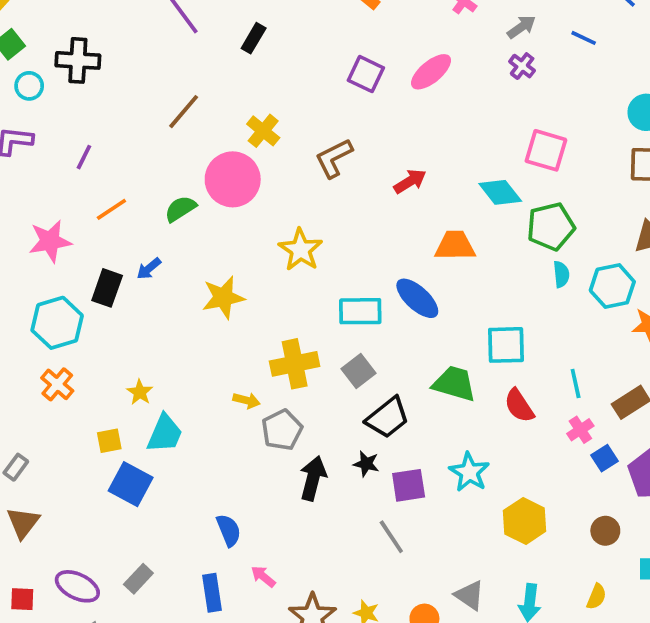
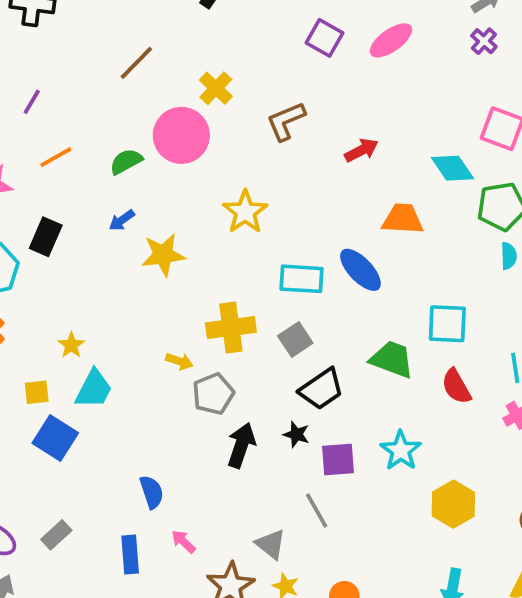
blue arrow: (149, 269) -> (122, 220), moved
gray triangle: (470, 595) -> (271, 544), moved

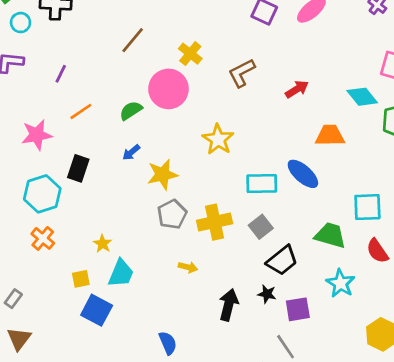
yellow arrow: (179, 361) -> (188, 267), moved
gray pentagon: (213, 394) -> (172, 214), moved
cyan star: (401, 451) -> (340, 283), moved

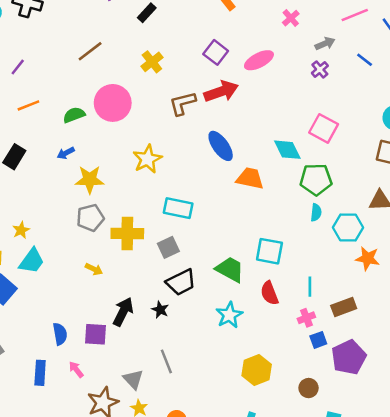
yellow cross: (190, 54) -> (152, 62), moved
red arrow: (297, 89) -> (221, 91), moved, size x1.5
blue ellipse: (303, 174) -> (221, 146), moved
purple square: (298, 309) -> (96, 334), moved

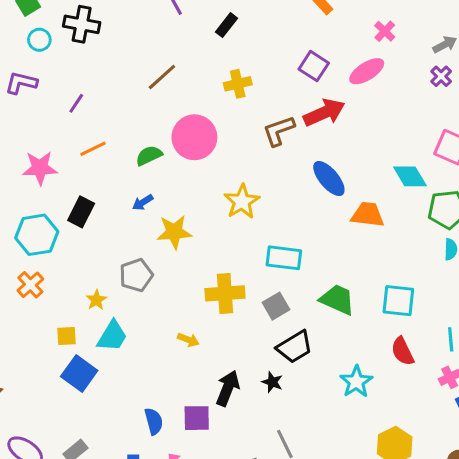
pink cross: (291, 18) -> (385, 31), moved
yellow cross: (152, 62) -> (238, 84), turned 30
gray pentagon: (90, 218) -> (136, 275), moved
green trapezoid: (230, 269) -> (337, 300), moved

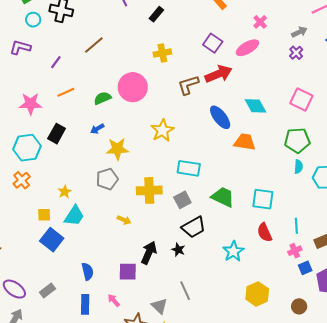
brown line: (162, 77) -> (94, 45), moved
cyan diamond: (410, 176) -> (255, 106), moved
gray pentagon: (136, 275) -> (107, 179), moved
blue semicircle: (154, 421) -> (88, 271), moved

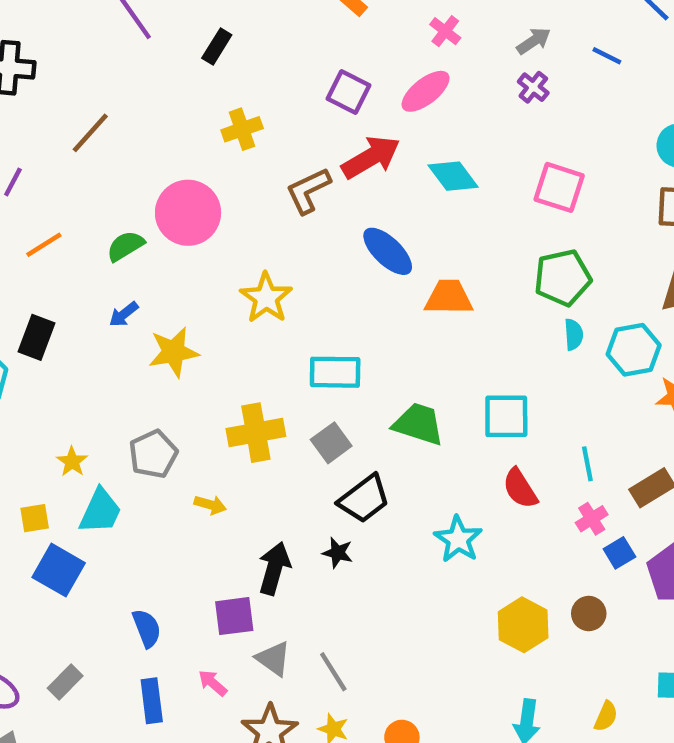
cyan diamond: (255, 106) -> (453, 176), moved
gray pentagon: (107, 179) -> (153, 454), moved
gray line: (185, 291) -> (333, 672), moved
gray triangle: (159, 306) -> (273, 659), moved
brown circle: (299, 306) -> (589, 613), moved

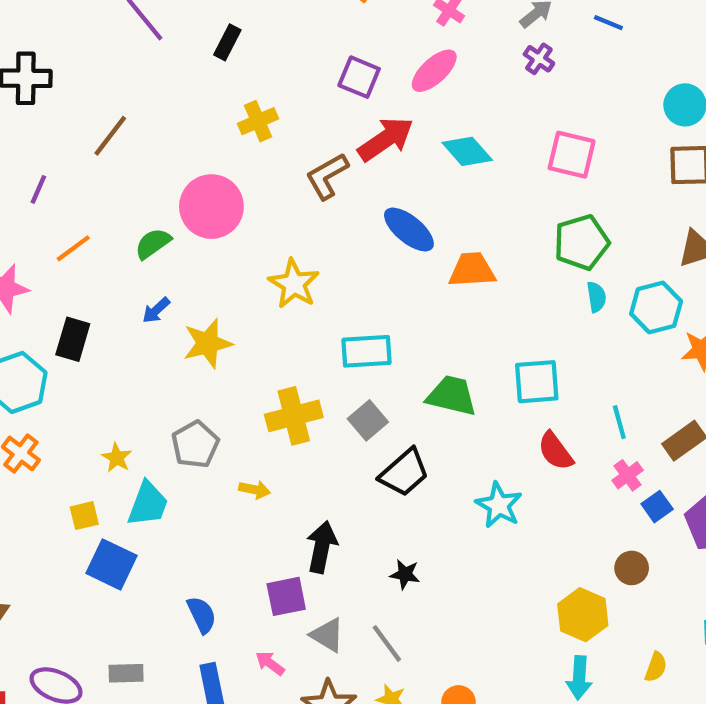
black star: (338, 553) -> (405, 574), moved
yellow hexagon: (523, 625) -> (583, 615), moved
gray rectangle: (65, 682) -> (126, 673), turned 48

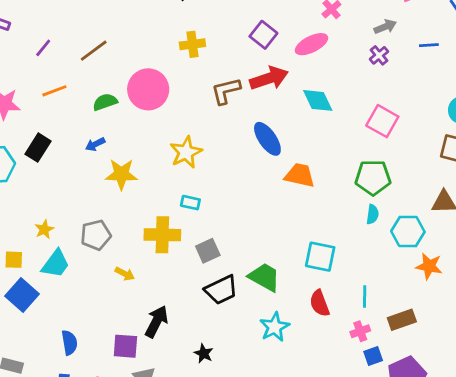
blue line: (608, 23) -> (429, 45), turned -42
brown line: (110, 136) -> (94, 51), moved
cyan rectangle: (367, 351) -> (190, 203), moved, size x0.6
green trapezoid: (452, 396) -> (264, 277), moved

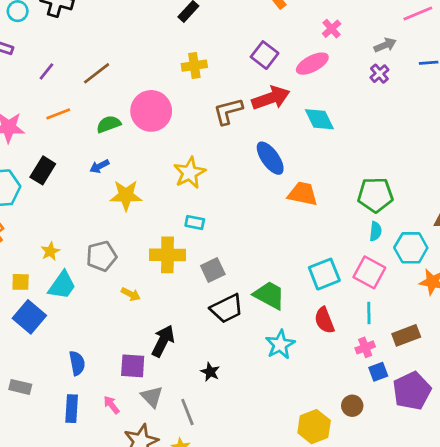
pink square: (382, 121) -> (369, 272), moved
cyan square: (320, 257) -> (324, 274), turned -32

